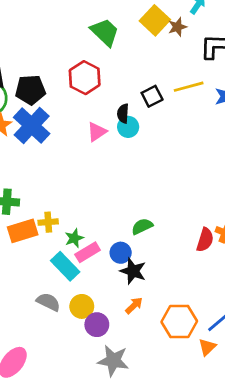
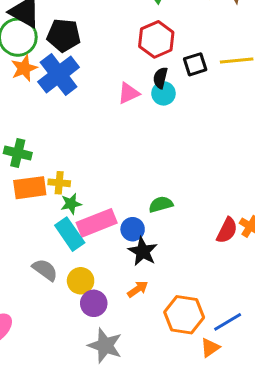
red hexagon: (85, 78) -> (156, 39), moved
green star: (74, 238) -> (71, 204), moved
pink rectangle: (88, 252) -> (97, 223), size x1.4

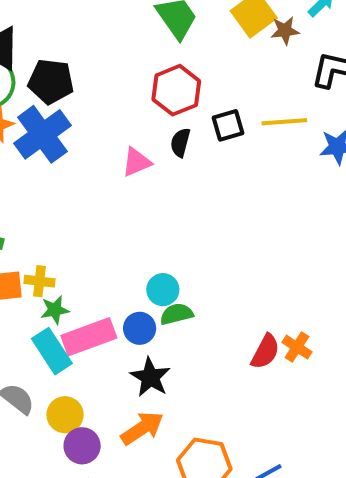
cyan circle: (163, 93) -> (163, 290), moved
blue circle: (133, 229) -> (140, 328), moved
orange arrow: (138, 289) -> (142, 428), size x1.5

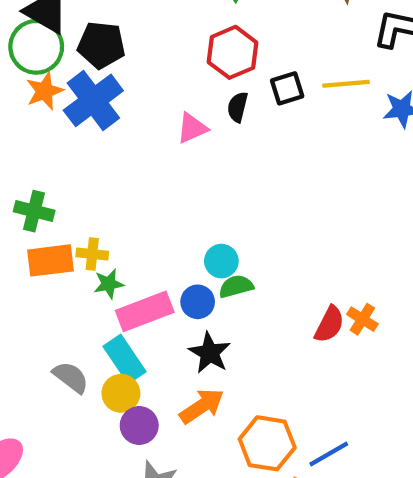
cyan rectangle: (52, 351) -> (125, 359), moved

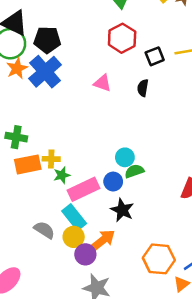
black semicircle: (238, 107) -> (143, 88), moved
pink triangle: (192, 128) -> (102, 83), turned 48
orange arrow: (202, 406) -> (103, 240), moved

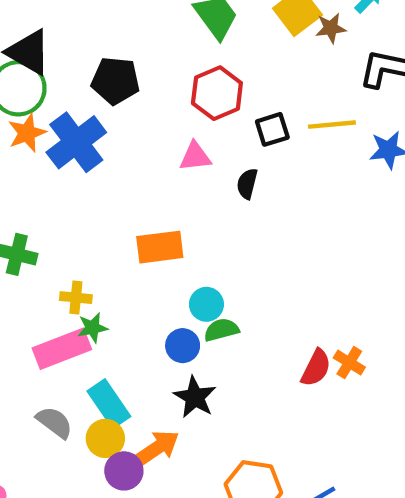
black pentagon: (47, 40) -> (115, 81), moved
pink triangle: (102, 83) -> (195, 157), moved, turned -30
orange rectangle: (28, 164) -> (160, 247), moved
pink rectangle: (84, 189) -> (62, 349), moved

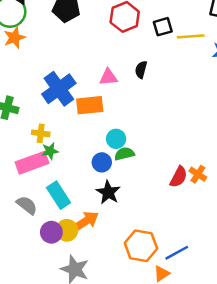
black square: (272, 129) -> (163, 27), moved
blue cross: (76, 142) -> (59, 89), moved
pink triangle: (195, 157) -> (108, 77), moved
yellow circle: (105, 438) -> (67, 230), moved
purple circle: (124, 471) -> (51, 232), moved

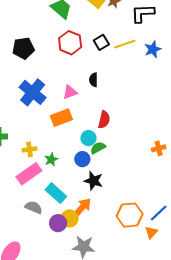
blue cross: (59, 89) -> (33, 92), moved
green star: (50, 151) -> (51, 159), moved
orange cross: (198, 174) -> (159, 148), turned -32
red semicircle: (179, 177) -> (104, 120), moved

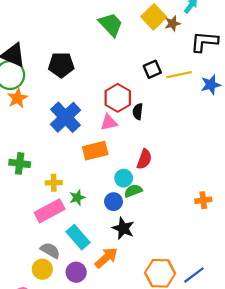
red hexagon: (70, 43) -> (118, 98), moved
yellow circle: (70, 218) -> (42, 269), moved

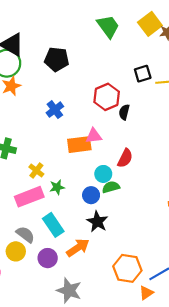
blue cross: (66, 117) -> (55, 110), size x0.6
pink triangle: (109, 122) -> (94, 136), moved
yellow cross: (54, 183) -> (36, 171), turned 32

